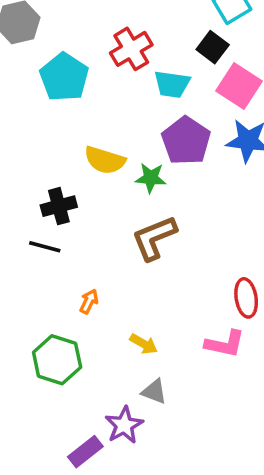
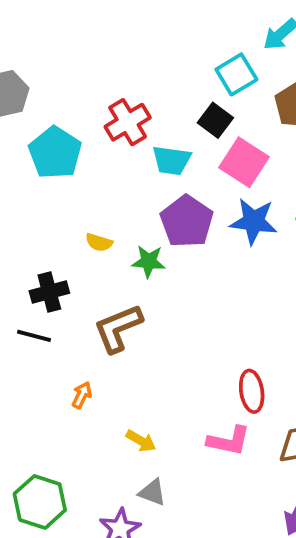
yellow semicircle: (105, 160) -> (99, 242), size x0.6
brown L-shape: (154, 238) -> (118, 328), moved
green hexagon: (57, 360) -> (40, 502), moved

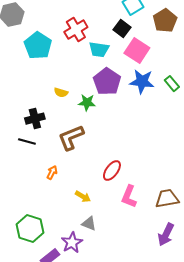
red ellipse: (252, 391) -> (112, 171), moved, turned 45
pink L-shape: (229, 441) -> (129, 197), turned 100

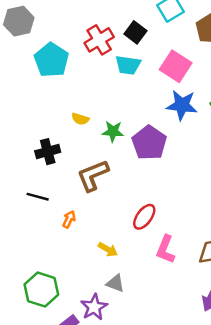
black square: (122, 29) -> (135, 32), moved
purple pentagon: (107, 82) -> (149, 143), moved
black line: (27, 142) -> (38, 197), moved

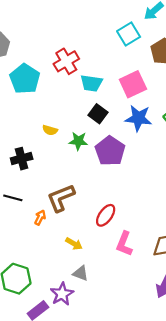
black square: (135, 32) -> (98, 114), moved
pink square: (176, 66) -> (133, 84), turned 32
brown L-shape: (93, 175) -> (61, 198), moved

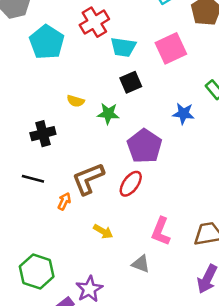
black square: (98, 114) -> (131, 82), turned 30
blue star: (138, 118) -> (183, 114), moved, size x0.7
purple pentagon: (110, 151) -> (145, 146), moved
red ellipse: (106, 215) -> (131, 184), moved
gray triangle: (81, 273) -> (141, 264), moved

